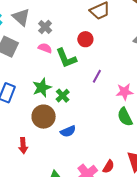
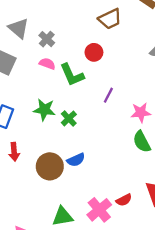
green star: (42, 88) -> (44, 110), turned 30
brown circle: (44, 117) -> (50, 166), moved
red arrow: (23, 146) -> (14, 152), moved
red semicircle: (109, 167) -> (124, 200), turned 32

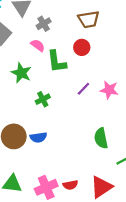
brown trapezoid: (110, 19) -> (89, 19), moved
green star: (44, 110) -> (21, 73), moved
pink star: (141, 113) -> (109, 90), moved

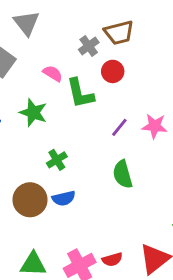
gray cross: (44, 24) -> (89, 46), moved
green cross: (43, 99) -> (57, 160), moved
green semicircle: (101, 138) -> (123, 174), moved

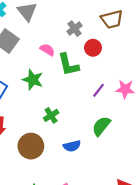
brown trapezoid: (119, 33) -> (112, 19), moved
green semicircle: (123, 174) -> (101, 126), turned 55
blue semicircle: (64, 198) -> (72, 146), moved

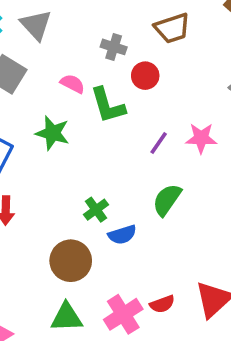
gray cross: (75, 29) -> (114, 47), turned -32
green cross: (51, 115) -> (96, 210), moved
brown circle: (31, 146) -> (71, 261), moved

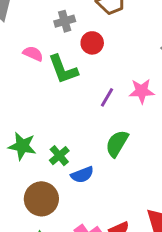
gray cross: (114, 47) -> (65, 21), turned -30
green star: (53, 133) -> (22, 146), moved

